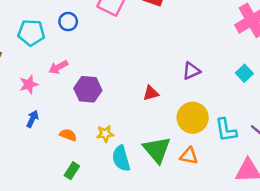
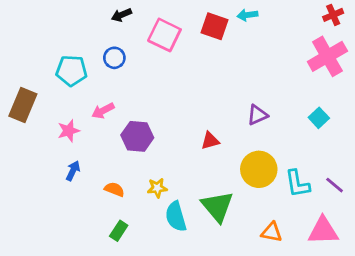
orange triangle: (189, 156) -> (272, 232), moved

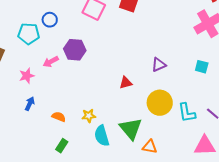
blue circle: (114, 58) -> (50, 20), moved
cyan square: (319, 118) -> (202, 67), turned -32
purple hexagon: (137, 136) -> (75, 50), moved
orange triangle: (272, 232) -> (150, 147), moved

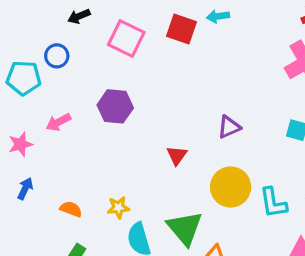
purple hexagon: (75, 50) -> (115, 106), moved
red triangle: (126, 83) -> (177, 155), turned -40

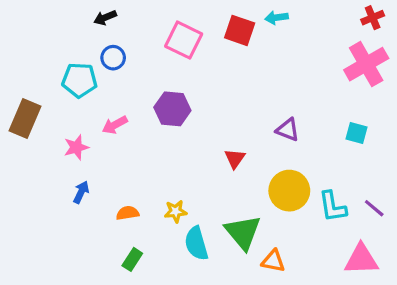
black arrow: (79, 16) -> (105, 18), moved
purple triangle: (229, 127) -> (288, 130), turned 45
orange semicircle: (71, 209) -> (128, 213), turned -30

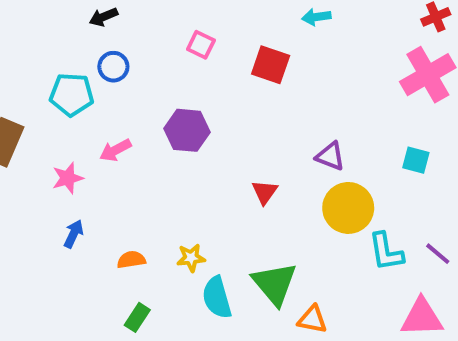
red square: (240, 30) -> (271, 65), moved
pink square: (184, 40) -> (201, 45), size x0.6
yellow circle: (289, 191) -> (348, 208), moved

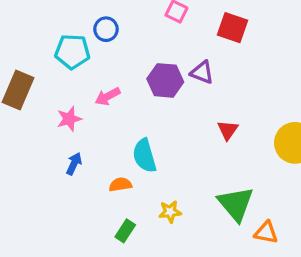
purple triangle: (330, 156) -> (202, 72), moved
yellow star: (191, 258) -> (170, 212), moved
cyan semicircle: (217, 297) -> (144, 156), moved

